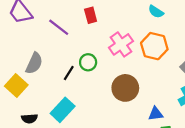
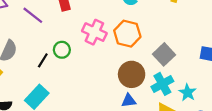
pink cross: (121, 44) -> (94, 32), turned -30
brown circle: (125, 88) -> (132, 74), moved

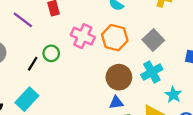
gray square: (164, 54) -> (153, 40), moved
cyan cross: (162, 84) -> (152, 72), moved

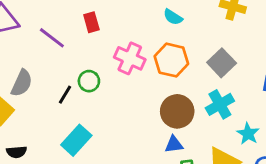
cyan rectangle: (27, 99) -> (76, 140), moved

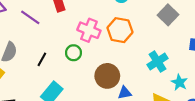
gray square: (222, 63) -> (168, 15), moved
green circle: (89, 81) -> (73, 53), moved
brown circle: (177, 111) -> (107, 76), moved

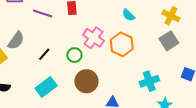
purple line: (30, 17) -> (43, 13), turned -30
brown circle: (107, 76) -> (86, 81), moved

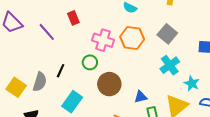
purple line: (43, 13) -> (47, 32), turned 48
gray semicircle: (16, 41) -> (40, 82), moved
gray square: (169, 41) -> (167, 34), moved

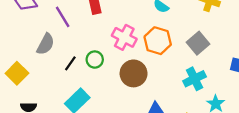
green circle: (90, 62) -> (95, 60), moved
gray semicircle: (40, 82) -> (46, 44), moved
brown circle: (109, 84) -> (134, 73), moved

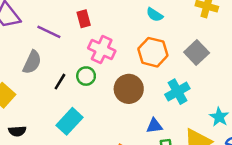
purple line: (63, 17) -> (49, 32), turned -30
pink cross: (124, 37) -> (102, 49), moved
cyan cross: (195, 79) -> (177, 92), moved

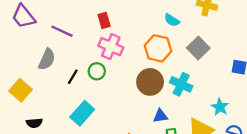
cyan semicircle: (155, 15) -> (172, 20), moved
red rectangle: (84, 19) -> (104, 20), moved
brown circle: (129, 89) -> (150, 82), moved
cyan cross: (177, 92) -> (181, 84), turned -35

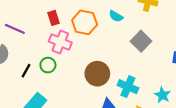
orange hexagon: (158, 48) -> (85, 22), moved
cyan cross: (181, 84) -> (128, 87), moved

